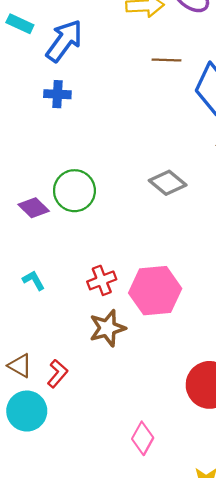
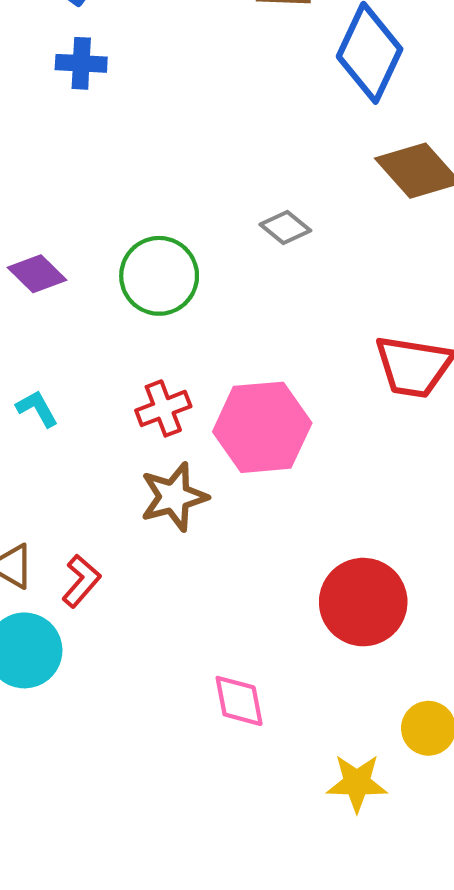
gray diamond: (168, 183) -> (285, 227), size x0.7
green circle: (74, 191) -> (159, 276), moved
pink diamond: (143, 438) -> (239, 701), turned -40

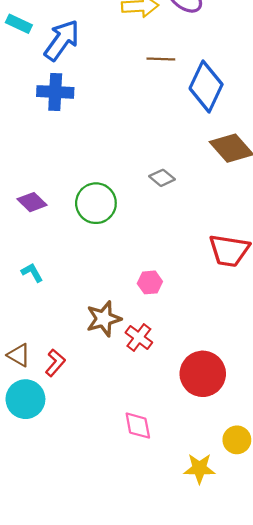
blue cross: (81, 63) -> (55, 92), size x1.4
red cross: (163, 408) -> (139, 337), moved, turned -32
pink hexagon: (262, 427) -> (150, 282), size x0.5

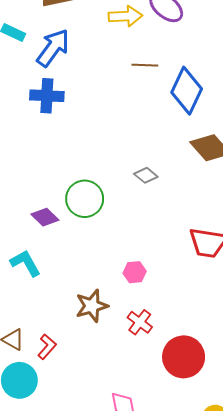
purple diamond: (32, 202) -> (45, 217), moved
cyan L-shape: (32, 273) -> (25, 263), size x1.5
red cross: (139, 337) -> (140, 322), moved

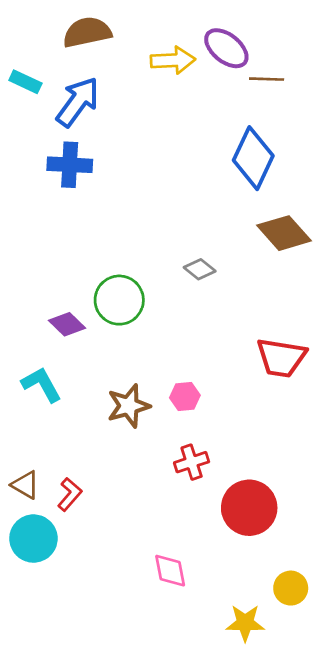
brown line: (145, 65) -> (267, 79), moved
brown star: (92, 306) -> (129, 406), moved
red cross: (140, 322) -> (192, 462), turned 35

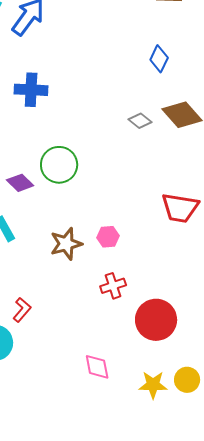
blue diamond: (253, 158) -> (159, 59), size x0.6
blue cross: (70, 165) -> (31, 90), moved
gray diamond: (200, 269) -> (140, 121), moved
yellow star: (245, 623) -> (153, 385), moved

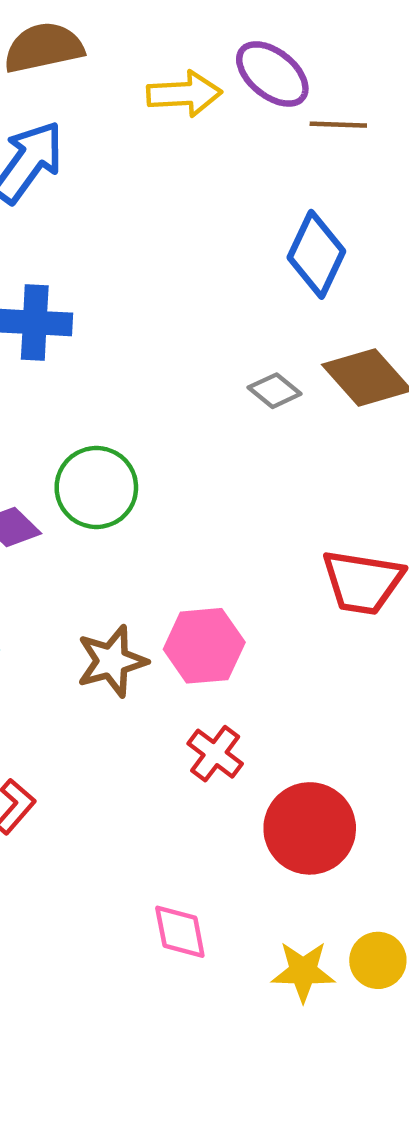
blue diamond: (159, 59) -> (316, 254), size x1.4
pink hexagon: (108, 237) -> (204, 646), size x1.6
red cross: (113, 286) -> (215, 754), turned -35

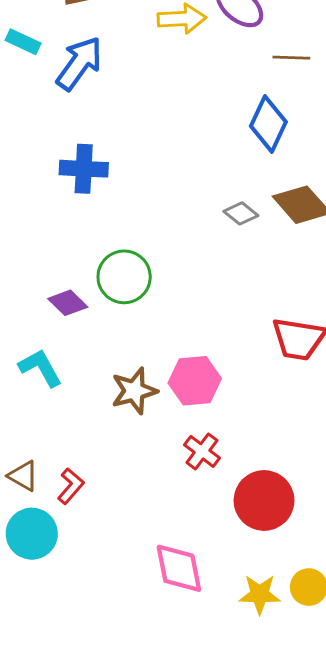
brown line: (338, 125) -> (291, 58), moved
pink diamond: (180, 932) -> (179, 568), size x1.4

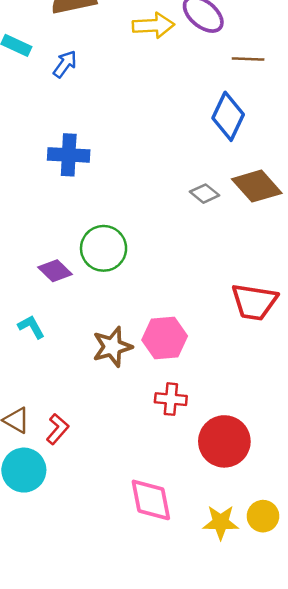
blue arrow: (79, 63) -> (65, 64), size x0.6
cyan L-shape: (40, 368) -> (31, 327), size x0.7
red cross: (202, 451) -> (171, 399), turned -32

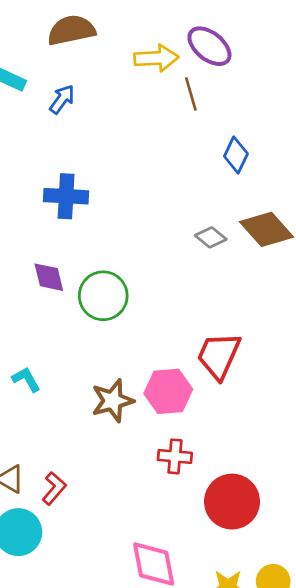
brown line: (248, 59) -> (191, 94), moved, turned 72
blue diamond: (228, 116) -> (236, 155), size x0.7
purple diamond: (55, 271) -> (49, 277), moved, turned 32
red trapezoid: (254, 302) -> (219, 356), moved, turned 105

